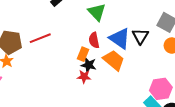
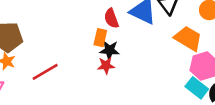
red line: (40, 38) -> (45, 72), moved
orange trapezoid: (114, 60) -> (188, 38), moved

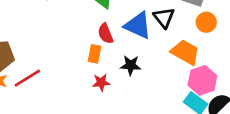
black star: (110, 50) -> (131, 65), moved
red line: (45, 72) -> (27, 78), moved

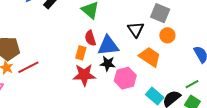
blue triangle: (138, 25) -> (108, 46), moved, turned -35
pink hexagon: (202, 80) -> (125, 78), moved
red star: (101, 82) -> (84, 75), size x1.6

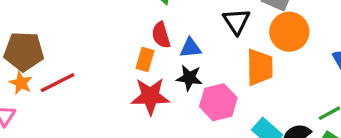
orange circle: (167, 35) -> (289, 32), size x1.5
blue triangle: (108, 46) -> (190, 48), size x0.6
orange trapezoid: (150, 57) -> (260, 67), turned 55

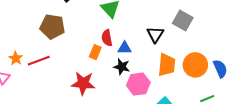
orange circle: (289, 32) -> (195, 65), moved
brown pentagon: (24, 51) -> (52, 27), moved
red star: (150, 96) -> (83, 83), moved

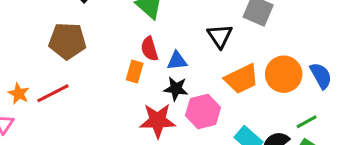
orange trapezoid: (167, 65) -> (242, 79), turned 65
red star: (83, 83) -> (158, 121), moved

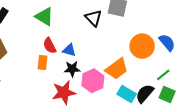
black triangle: (220, 36) -> (93, 18), moved
blue triangle: (177, 61) -> (69, 50), turned 32
orange trapezoid: (242, 79) -> (117, 69), moved

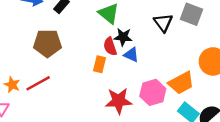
black star: (72, 69) -> (123, 37), moved

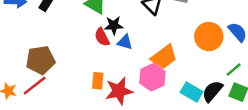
brown pentagon: (47, 43) -> (40, 60), moved
orange rectangle: (100, 64) -> (98, 81), moved
orange trapezoid: (181, 83) -> (164, 57), moved

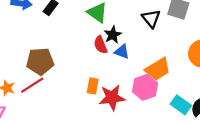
black star: (114, 25) -> (113, 35), turned -30

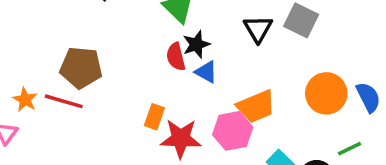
red line: (32, 85) -> (64, 101), turned 40

